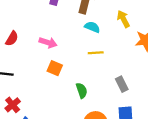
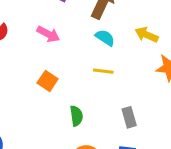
yellow arrow: (123, 19) -> (147, 35), turned -48
pink arrow: (48, 43) -> (48, 34), moved

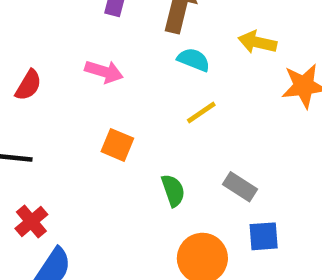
yellow line: (103, 71) -> (201, 113), turned -30
gray rectangle: (129, 117) -> (240, 187), moved, turned -30

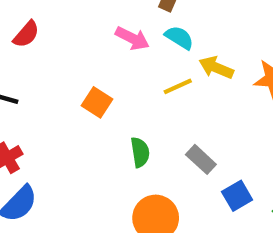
yellow arrow: (257, 42) -> (216, 68), moved
pink arrow: (104, 72) -> (132, 38), moved
blue square: (264, 236) -> (237, 196), moved, turned -36

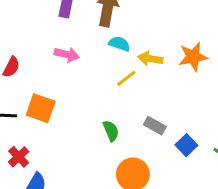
pink arrow: (132, 38) -> (67, 54), moved
orange square: (97, 102) -> (41, 108), moved, size x1.4

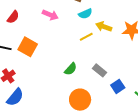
cyan semicircle: (119, 44) -> (85, 14), turned 128
green semicircle: (111, 131) -> (71, 69), turned 56

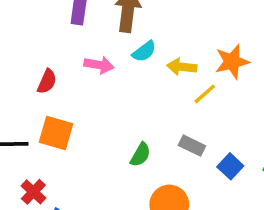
pink arrow: (50, 15) -> (99, 65), moved
red semicircle: (13, 17) -> (47, 81), moved
yellow line: (86, 37) -> (205, 94), moved

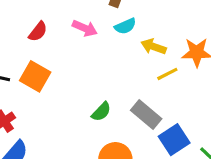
gray rectangle: (192, 146) -> (146, 115), size x1.4
blue square: (230, 166) -> (174, 140), size x1.4

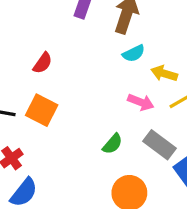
pink arrow: (85, 28) -> (141, 102), moved

